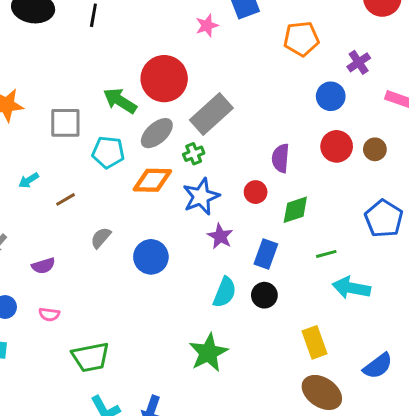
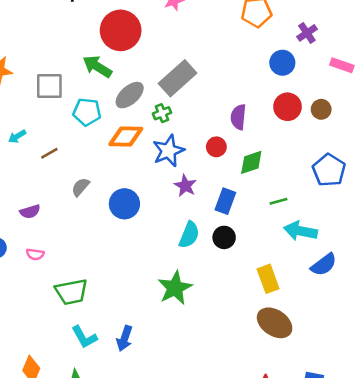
red circle: (164, 79) -> (121, 30), moved
blue semicircle: (378, 366) -> (324, 265), moved

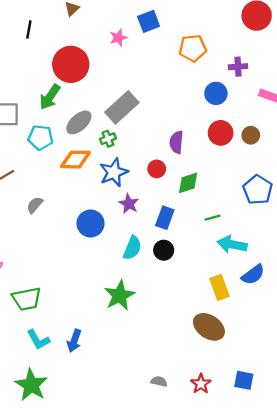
purple cross: (307, 33) -> (238, 67), turned 30
green arrow: (97, 67) -> (50, 97), turned -88
blue circle: (124, 204) -> (90, 223), moved
yellow rectangle: (268, 279) -> (219, 287), moved

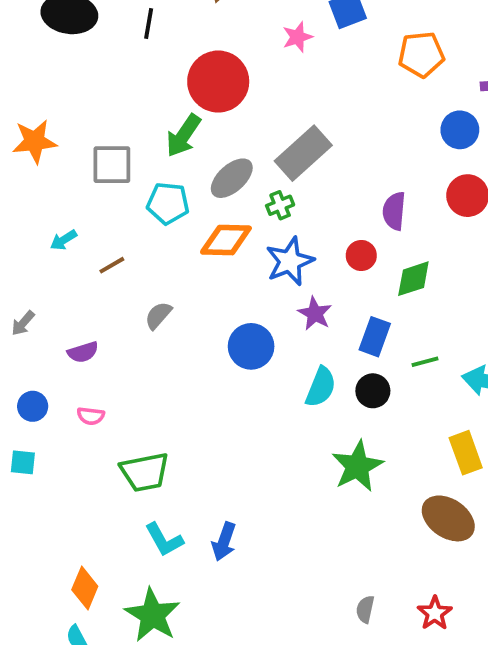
green line: (212, 218) -> (425, 362), moved
green star: (120, 295) -> (357, 466), moved
gray semicircle: (159, 381) -> (365, 609), turned -91

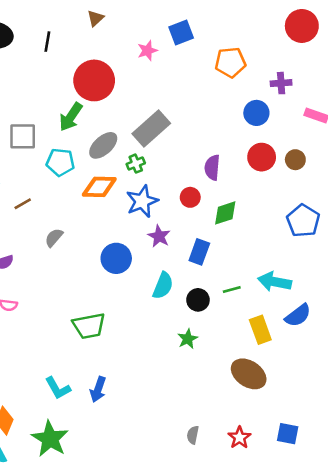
green line: (425, 362) -> (232, 289), moved
black circle: (373, 391) -> (198, 300), moved
green star: (357, 466) -> (188, 339), size x0.6
green trapezoid: (145, 472) -> (89, 326), moved

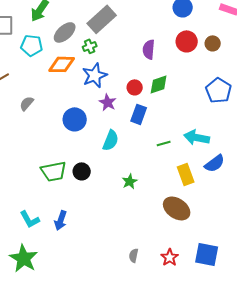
red circle: (190, 197) -> (135, 87), moved
black circle: (198, 300) -> (82, 171), moved
blue square: (288, 434) -> (207, 254), size x1.4

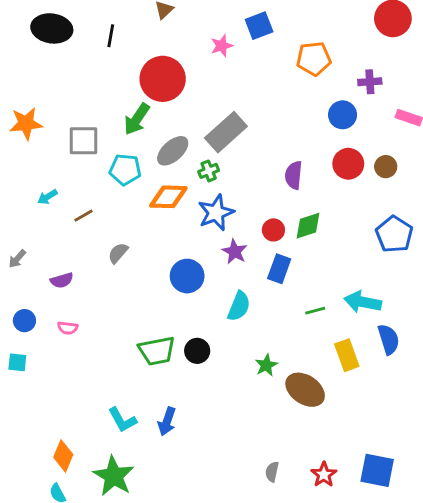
blue semicircle: (215, 163) -> (389, 339), turned -70
brown ellipse: (177, 208) -> (305, 390), moved

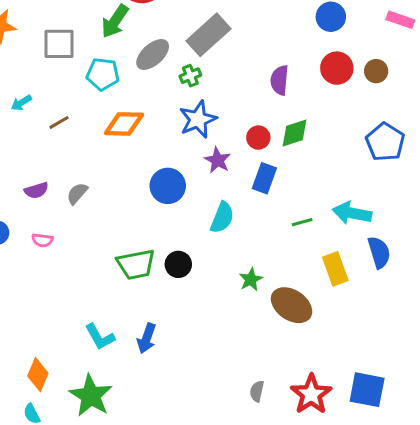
orange diamond: (168, 197) -> (124, 124), moved
gray semicircle: (118, 253) -> (77, 193), moved
red star: (324, 475) -> (311, 394), size x1.5

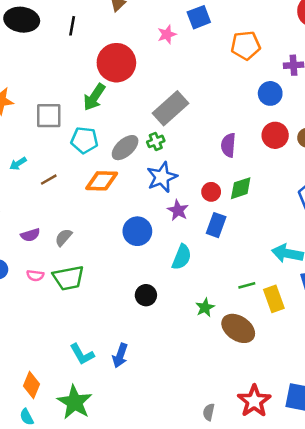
gray ellipse: (153, 54) -> (125, 148), moved
green line: (302, 222) -> (247, 285), moved
green trapezoid: (136, 264) -> (68, 278), moved
gray semicircle: (257, 391) -> (209, 412), moved

